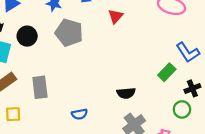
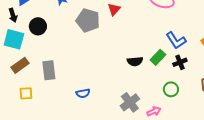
gray pentagon: (69, 33) -> (88, 20), moved
black cross: (192, 88) -> (180, 62), moved
black semicircle: (126, 93) -> (135, 61), moved

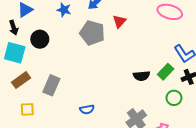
gray rectangle: (49, 70) -> (51, 85), turned 30
green circle: (171, 89) -> (174, 98), moved

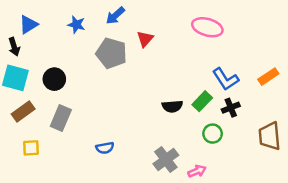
black circle: (40, 39) -> (54, 79), moved

